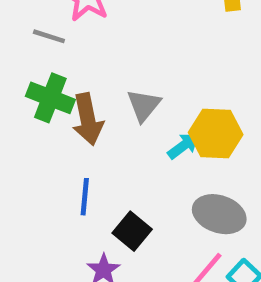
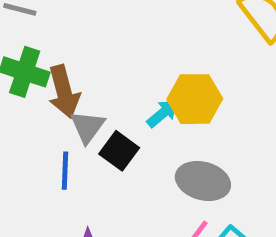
gray triangle: (144, 105) -> (87, 127), moved
black square: (132, 231) -> (119, 151), moved

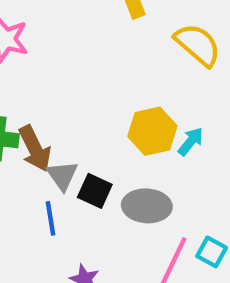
cyan arrow: (163, 113) -> (191, 141), moved
gray ellipse: (203, 181) -> (147, 206), moved

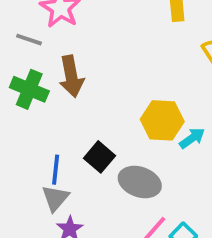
brown arrow: (35, 149) -> (71, 76), moved
gray triangle: (62, 175) -> (55, 198), moved

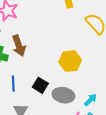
cyan arrow: (192, 138) -> (90, 100), moved
blue line: (56, 170) -> (13, 84), moved

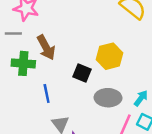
black square: (40, 85) -> (82, 73), moved

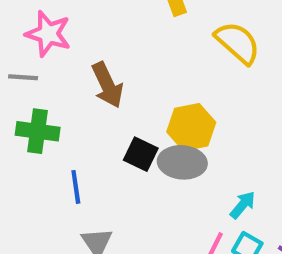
brown arrow: (46, 47) -> (107, 85), moved
gray ellipse: (108, 98) -> (182, 162), moved

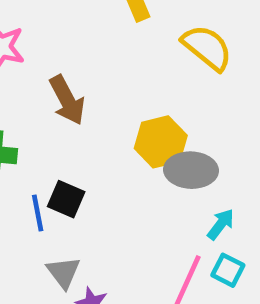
black square: (141, 154) -> (66, 199), moved
gray ellipse: (182, 162) -> (191, 170), moved

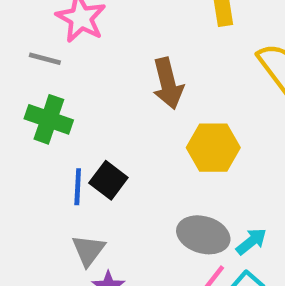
brown arrow: (67, 100) -> (168, 83), moved
gray ellipse: (191, 170) -> (203, 235), moved

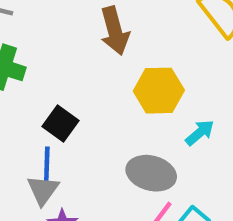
blue line: (78, 187) -> (47, 164), moved
cyan arrow: (251, 241) -> (200, 133), moved

